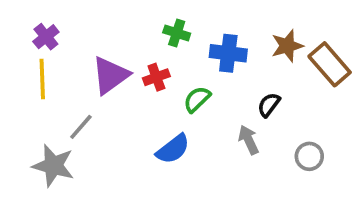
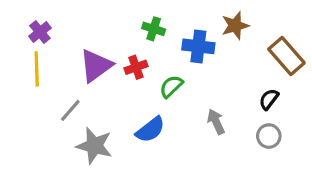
brown star: (287, 46) -> (235, 26), moved
black semicircle: (269, 105) -> (269, 99), moved
gray star: (53, 166) -> (94, 146), moved

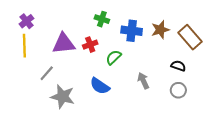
brown star: (235, 26) -> (160, 30), moved
purple triangle: (96, 66) -> (64, 43), turned 30
black semicircle: (269, 99) -> (178, 66), turned 72
blue semicircle: (150, 130) -> (100, 86), turned 72

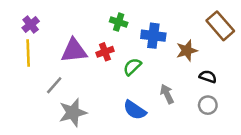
brown star: (160, 30) -> (187, 51), moved
brown rectangle: (190, 37) -> (220, 26), moved
blue semicircle: (100, 86) -> (135, 110), moved
gray star: (63, 97) -> (73, 113), turned -30

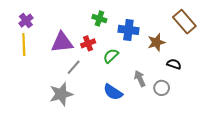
gray line: (54, 85) -> (74, 67), moved
gray circle: (208, 105) -> (162, 88), moved

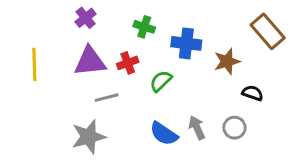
purple cross: (26, 21) -> (86, 18), moved
gray line: (74, 67) -> (107, 98), turned 35
gray arrow: (140, 79) -> (197, 128), moved

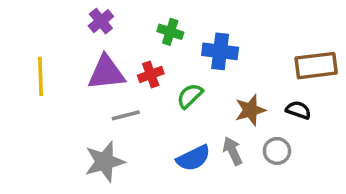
brown rectangle: (268, 31) -> (316, 66), moved, turned -56
brown star: (227, 61) -> (250, 110), moved
blue semicircle: (164, 134) -> (193, 158), turned -60

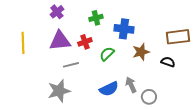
green cross: (170, 32) -> (96, 18), turned -32
brown star: (250, 110) -> (141, 52), moved
gray circle: (277, 151) -> (149, 97), moved

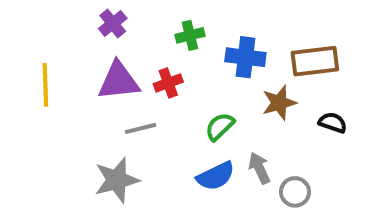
brown rectangle: (178, 37) -> (315, 61), moved
green semicircle: (107, 54) -> (220, 127), moved

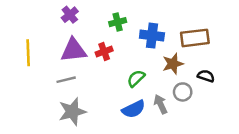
gray line: (140, 128) -> (66, 80), moved
gray circle: (295, 192) -> (183, 92), moved

